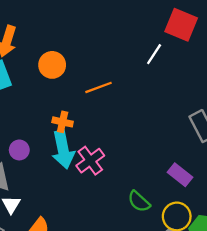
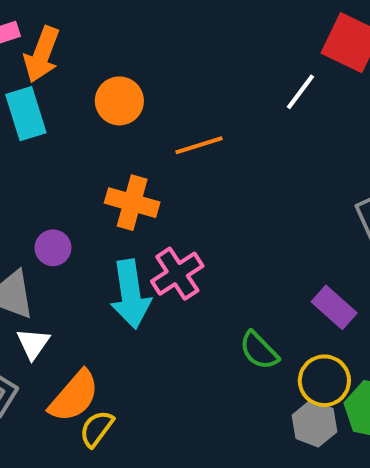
orange cross: (63, 122) -> (132, 203), size x1.4
cyan arrow: (63, 150) -> (131, 294), moved

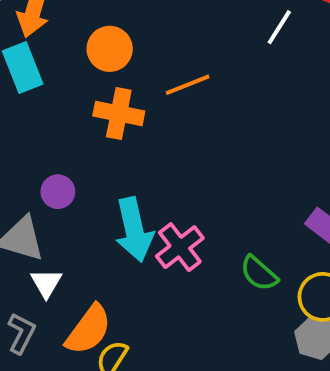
orange cross: (132, 203) -> (119, 114), moved
pink cross: (177, 274) -> (180, 247), moved

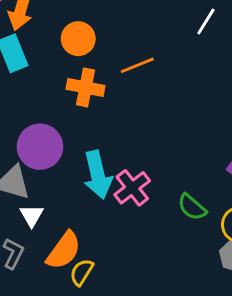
purple circle: (58, 192) -> (40, 147), size x1.8

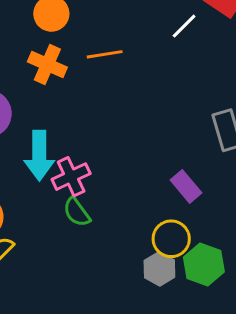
green semicircle: (192, 207) -> (77, 212), moved

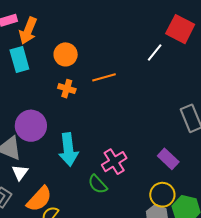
orange cross: (47, 65) -> (67, 89), size x0.7
pink cross: (71, 177) -> (114, 162), moved

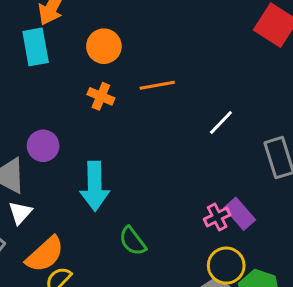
white line: (155, 53) -> (221, 122), moved
purple circle: (31, 126) -> (43, 146), size x0.7
pink cross: (114, 162) -> (217, 217), moved, size x0.7

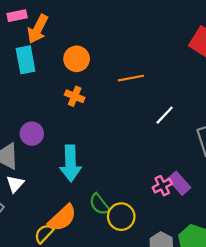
orange line: (157, 85) -> (131, 78), moved
orange semicircle: (45, 254) -> (62, 218), moved
yellow circle: (226, 266) -> (121, 217), moved

